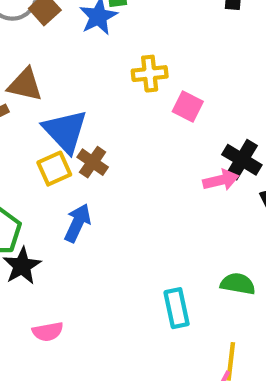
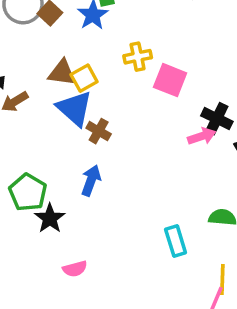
brown triangle: (25, 85) -> (62, 73), moved
pink square: (188, 106) -> (170, 80), size x1.4
yellow square: (54, 169) -> (84, 78), moved

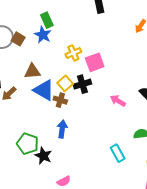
yellow square: (84, 78) -> (65, 83), moved
pink square: (170, 80) -> (95, 62), turned -30
black cross: (217, 119) -> (82, 84), moved, turned -30
pink arrow: (202, 136) -> (118, 101), moved, turned -119

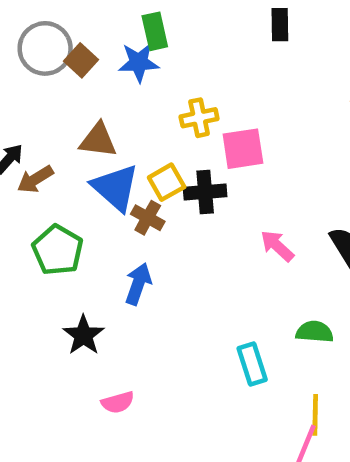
blue star: (43, 35) -> (139, 62), turned 30
green pentagon: (28, 144) -> (58, 250), moved

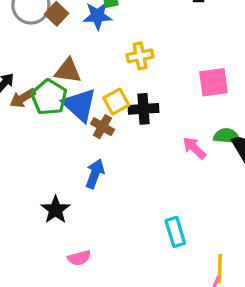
pink square: (243, 149) -> (213, 82), moved
green pentagon: (58, 250) -> (49, 97), moved
green semicircle: (315, 332) -> (227, 136), moved

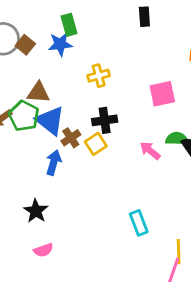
yellow square: (116, 102) -> (96, 144), moved
brown cross: (102, 127) -> (71, 138), turned 30
blue arrow: (95, 174) -> (54, 163), moved
pink semicircle: (79, 258) -> (43, 250), moved

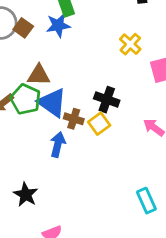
yellow cross: (99, 76) -> (130, 44), moved, turned -30
black cross: (105, 120) -> (107, 100), turned 30
brown cross: (71, 138) -> (74, 119), turned -36
black star: (36, 211) -> (26, 195), moved

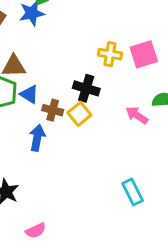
yellow cross: (130, 44) -> (110, 54), moved, turned -30
blue triangle: (52, 103) -> (29, 94), size x0.6

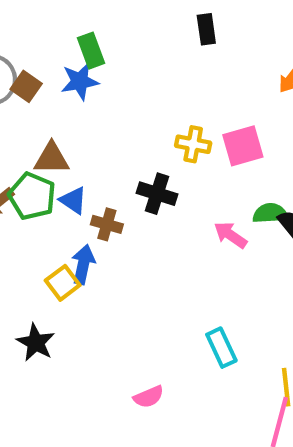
yellow square: (79, 114) -> (63, 283), moved
pink semicircle: (36, 231) -> (149, 397), moved

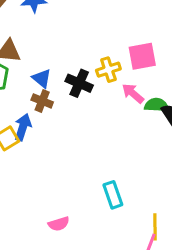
yellow cross: (193, 144) -> (108, 70), moved, turned -35
blue triangle: (73, 200) -> (42, 78), moved
pink arrow: (230, 235) -> (133, 93), moved

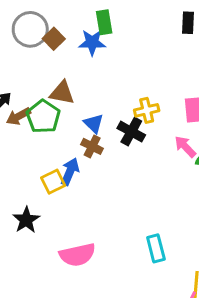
yellow cross: (108, 70) -> (147, 110), moved
pink semicircle: (59, 224) -> (77, 255), moved, size x1.6

